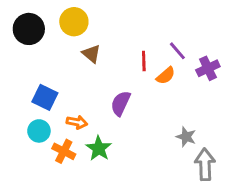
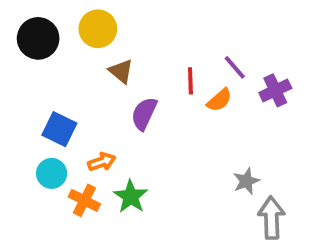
purple semicircle: (121, 103) -> (144, 114), moved
orange arrow: (77, 122) -> (102, 162), turned -30
gray star: (186, 137) -> (246, 181), turned 30

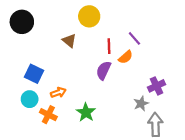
yellow circle: (98, 29) -> (89, 16), moved
purple cross: (275, 90) -> (157, 86), moved
purple semicircle: (144, 114) -> (104, 70), moved
green star: (131, 197) -> (86, 112), moved

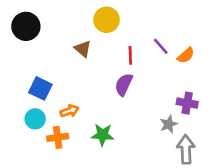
orange semicircle: (126, 57) -> (186, 55), moved
purple cross: (157, 86) -> (187, 103), turned 35
green star: (86, 112) -> (103, 135), turned -30
orange cross: (48, 115) -> (58, 137), turned -35

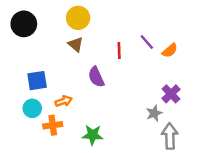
yellow circle: (107, 20) -> (78, 18), moved
purple semicircle: (124, 85) -> (96, 77), moved, turned -50
blue square: (40, 88) -> (37, 81), turned -35
purple cross: (187, 103) -> (171, 94), turned 36
green star: (103, 135) -> (93, 135), moved

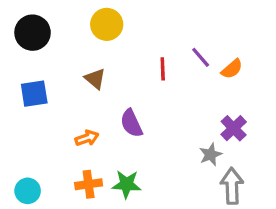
brown triangle: (76, 44) -> (95, 79), moved
purple semicircle: (96, 77) -> (131, 123), moved
blue square: (37, 81) -> (34, 94), moved
cyan circle: (32, 108) -> (28, 191), moved
orange cross: (53, 125) -> (89, 184), moved

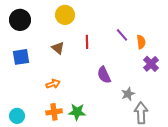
red line: (163, 69) -> (87, 42), moved
orange semicircle: (232, 69) -> (141, 42), turned -56
purple semicircle: (131, 123) -> (104, 75), moved
purple cross: (234, 128) -> (151, 64), moved

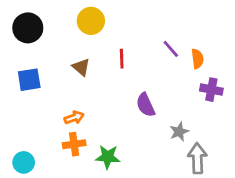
purple cross: (151, 64) -> (211, 90), turned -35
orange cross: (54, 112) -> (74, 144), moved

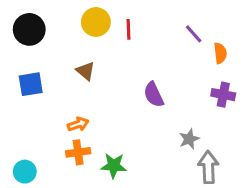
purple line: (171, 49) -> (194, 34), moved
red line: (122, 59) -> (128, 29), moved
orange semicircle: (197, 59) -> (220, 53), moved
purple semicircle: (146, 105) -> (154, 95), moved

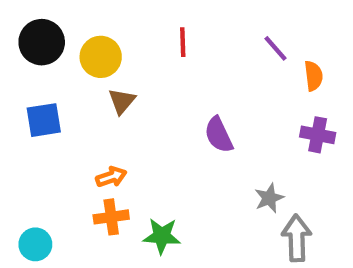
yellow circle: (96, 22) -> (101, 57), moved
brown triangle: (85, 71) -> (122, 101), turned 30

